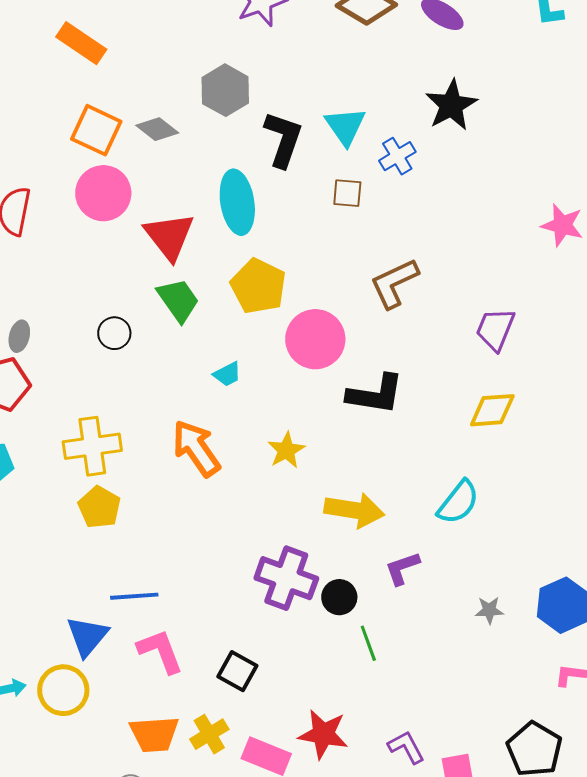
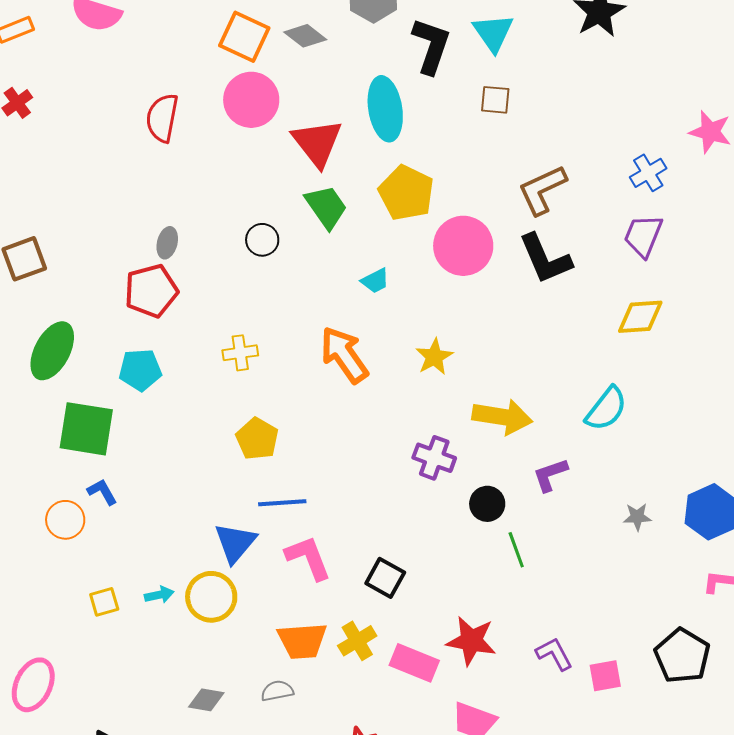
blue cross: (397, 156) -> (648, 173), moved
black L-shape: (375, 394) -> (545, 259), moved, turned 58
yellow cross: (92, 446) -> (240, 353), size x0.6
yellow pentagon: (99, 507) -> (257, 439), moved
purple cross: (286, 578) -> (434, 458), moved, size x0.7

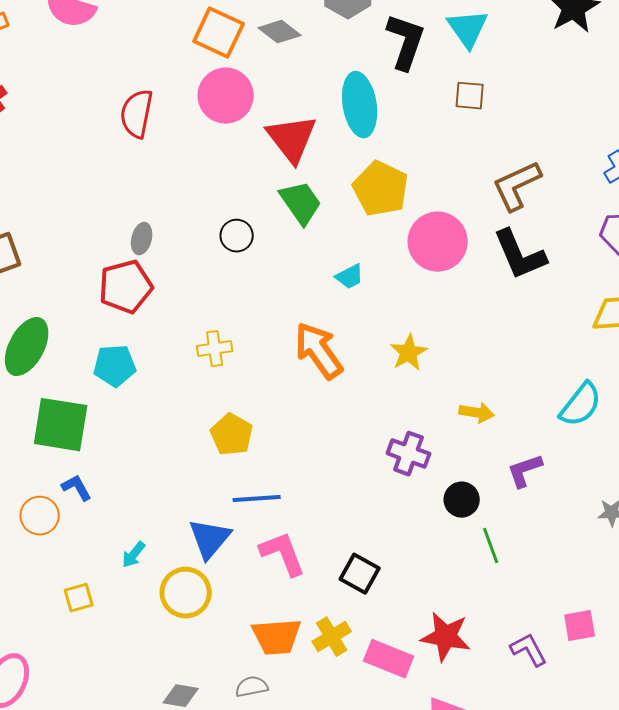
yellow arrow: (502, 417) -> (477, 413), size x0.6
cyan arrow: (159, 595) -> (134, 555), moved, turned 140
pink square: (605, 676) -> (580, 626), moved

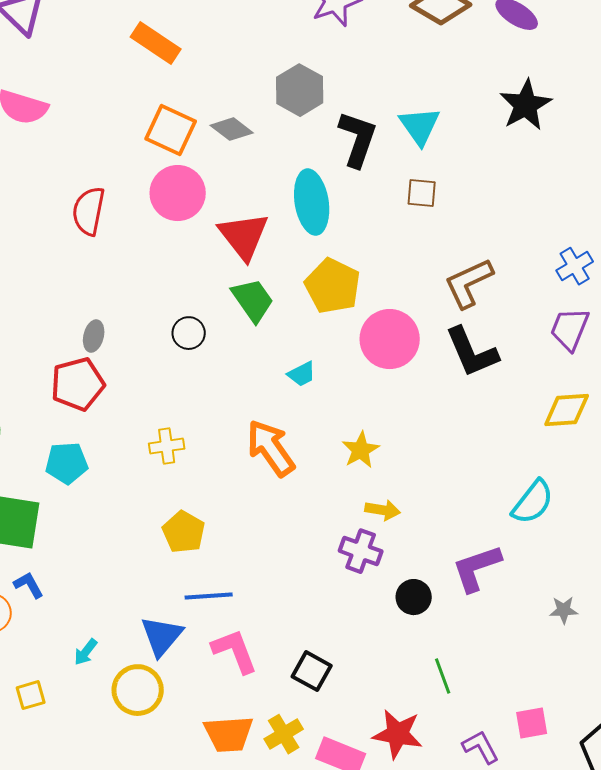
yellow arrow: (477, 413) -> (383, 510), moved
purple L-shape: (525, 471) -> (477, 568), size x1.4
green line: (491, 546) -> (443, 676), moved

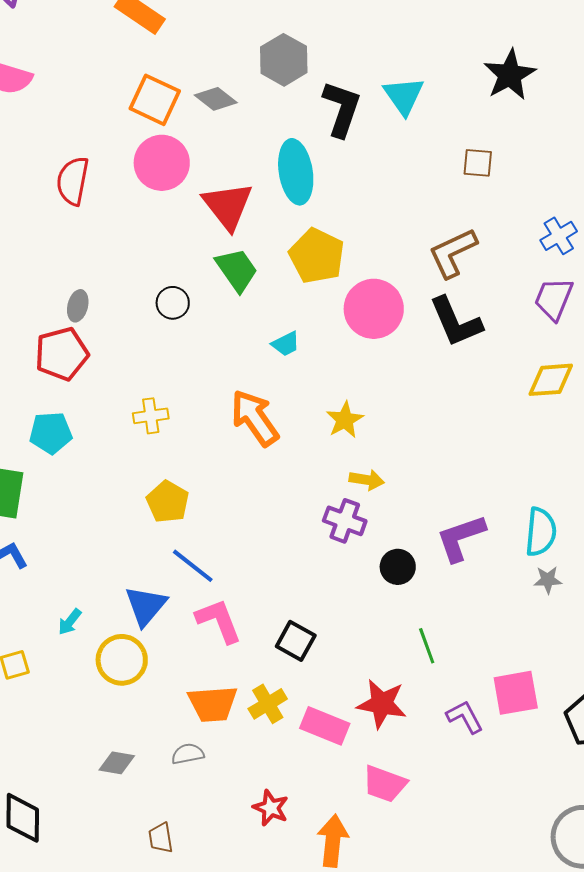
brown square: (422, 193) -> (478, 163), moved
cyan semicircle: (533, 502) -> (541, 532), moved, turned -33
blue line: (209, 596) -> (193, 566), turned 42
pink square: (532, 723) -> (516, 693), size x1.4

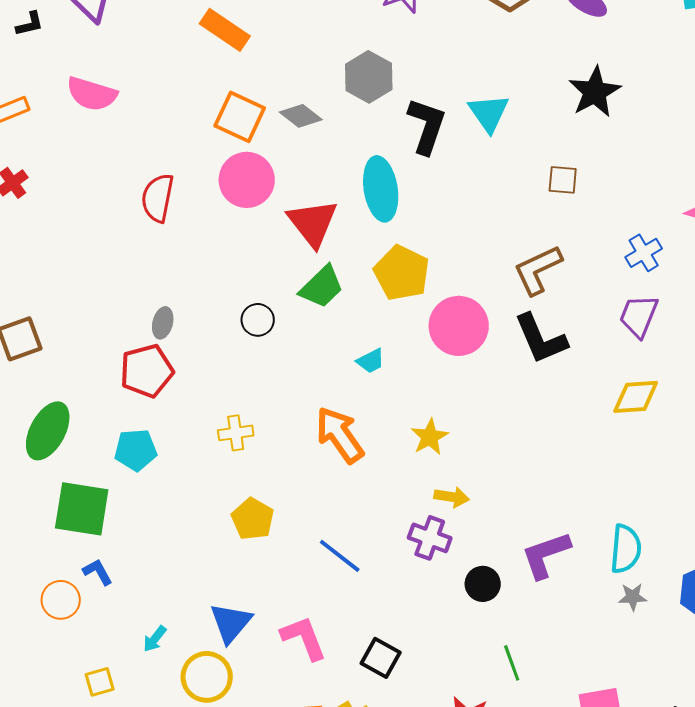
green trapezoid: (237, 270) -> (322, 287), turned 81
blue line: (193, 566) -> (340, 556), moved

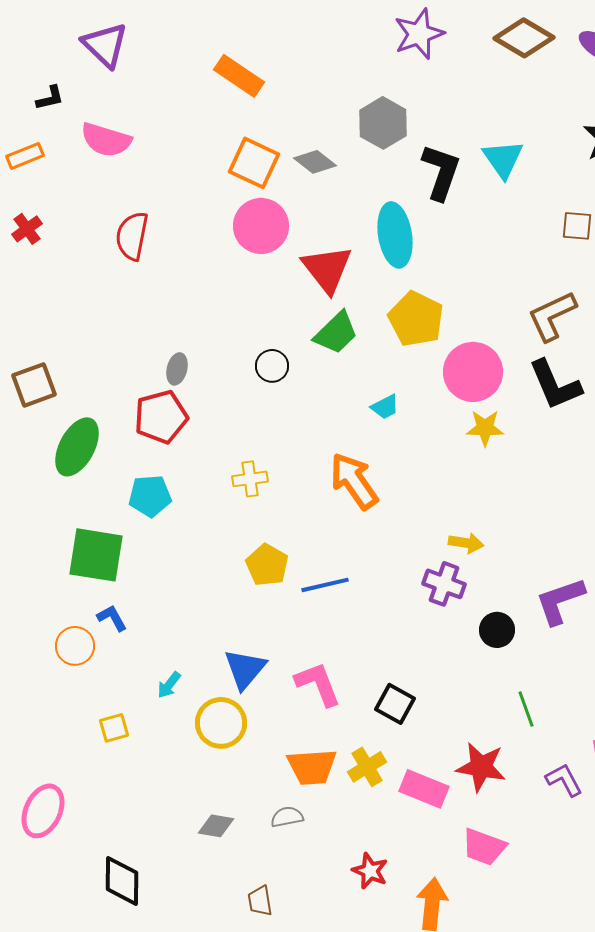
black L-shape: (30, 24) -> (50, 98), moved
red semicircle: (158, 198) -> (132, 236), moved
green ellipse: (48, 431) -> (77, 447), moved
yellow star: (430, 437) -> (485, 428), moved, turned 30
blue line: (340, 556) -> (325, 585), moved, turned -51

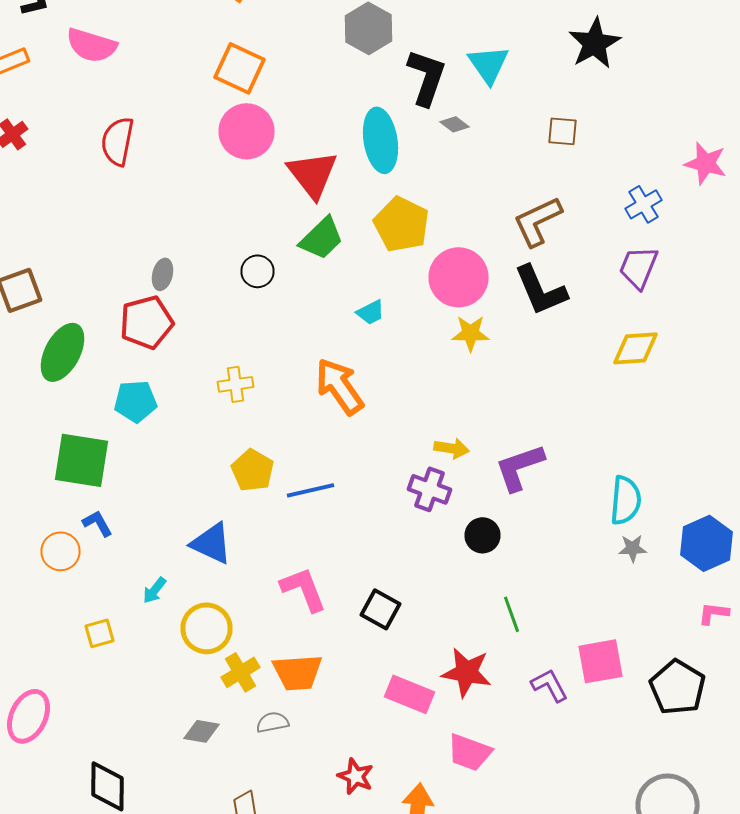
gray diamond: (315, 162) -> (454, 124), moved, size x0.7
purple L-shape: (560, 601) -> (520, 467), moved
blue triangle: (245, 669) -> (212, 543), moved, turned -45
yellow cross: (367, 767) -> (240, 672), moved

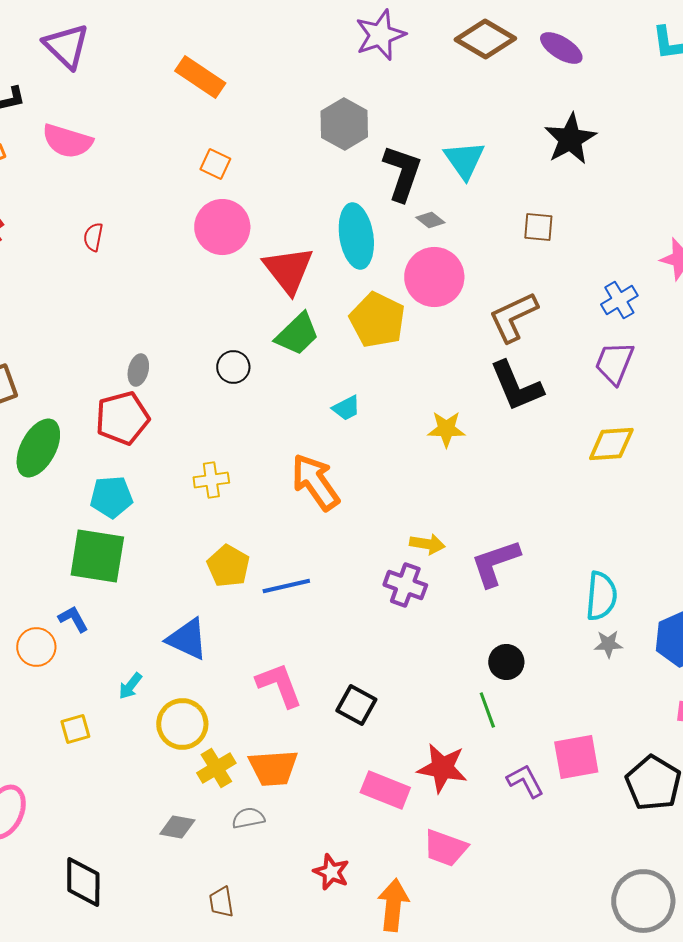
orange square: (240, 68) -> (215, 164), size x0.6
red semicircle: (118, 141) -> (93, 237), size x0.6
pink circle: (458, 277) -> (434, 277), moved
green square: (82, 460) -> (97, 556), moved
black circle: (482, 535) -> (506, 662), moved

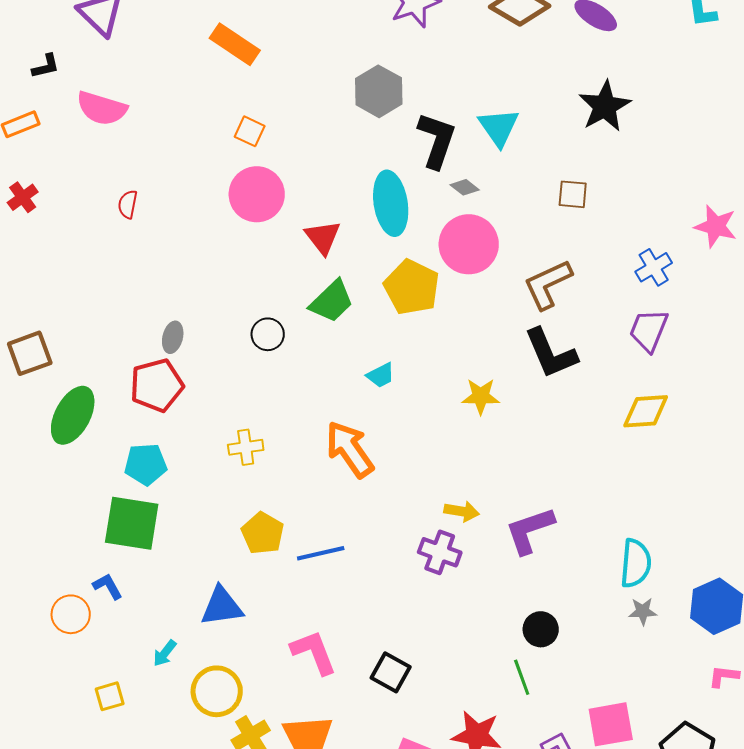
red triangle: (288, 270) -> (323, 237), size x0.7
blue triangle: (187, 639) -> (222, 606), turned -33

